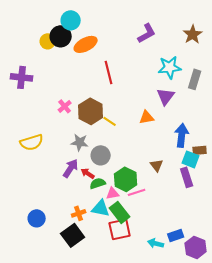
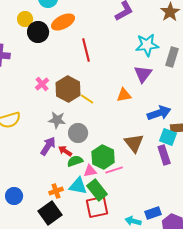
black circle: (61, 36) -> (38, 32), moved
blue arrow: (182, 135) -> (159, 113), turned 65
brown triangle: (157, 165) -> (134, 143), size x1.5

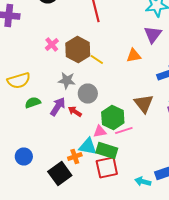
green semicircle: (75, 161) -> (33, 102), moved
green rectangle: (97, 190) -> (107, 150), turned -35
orange cross: (56, 191) -> (75, 156), moved

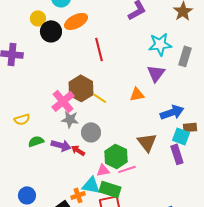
pink cross: (52, 44) -> (63, 101), moved, size x1.6
yellow semicircle: (19, 80) -> (22, 119), size x0.7
purple arrow: (58, 106) -> (61, 145), turned 72

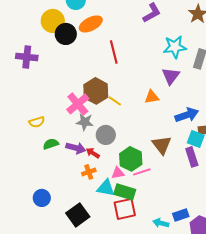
yellow circle: (38, 18) -> (53, 21), size x1.5
orange cross: (78, 195) -> (89, 172), moved

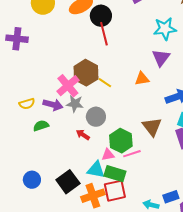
black circle: (66, 34) -> (101, 16), moved
purple arrow: (76, 148) -> (53, 105), moved
orange cross: (89, 172) -> (93, 196), moved, size x1.6
black square: (78, 215) -> (68, 182), moved

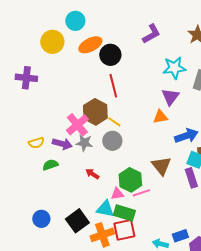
red line: (104, 34) -> (113, 86), moved
orange triangle: (142, 79) -> (160, 117), moved
gray circle: (96, 117) -> (112, 141), moved

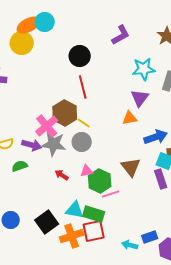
orange ellipse: (90, 45) -> (29, 25), moved
gray star: (84, 143) -> (54, 144), size x1.4
pink triangle: (117, 194) -> (87, 171), moved

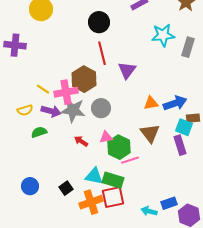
purple triangle: (140, 98) -> (127, 70), moved
orange triangle: (130, 118) -> (151, 103), moved
yellow line: (84, 123) -> (43, 89), moved
pink cross: (47, 126) -> (66, 92), turned 30
black square: (47, 222) -> (66, 188), size x0.6

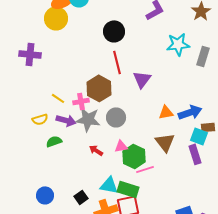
pink cross: (66, 92) -> (81, 101), size x0.7

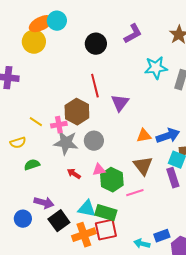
black circle: (114, 31) -> (96, 44), moved
purple arrow: (66, 120) -> (44, 203), moved
pink line: (145, 169) -> (135, 193), moved
black square: (81, 197) -> (59, 221), size x1.5

